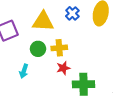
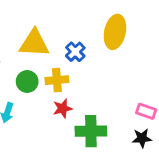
blue cross: (72, 13) -> (75, 52), moved

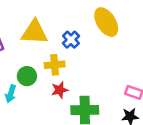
yellow ellipse: (115, 32) -> (106, 22), turned -44
green circle: (27, 81) -> (27, 76), moved

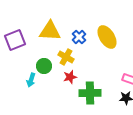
yellow ellipse: (106, 22) -> (107, 37), moved
yellow cross: (55, 65) -> (66, 57), turned 35

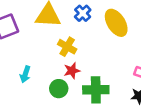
blue cross: (79, 37) -> (83, 13), moved
green circle: (44, 66) -> (59, 89), moved

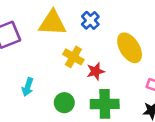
yellow ellipse: (116, 23) -> (130, 48), moved
red star: (72, 71) -> (96, 71), moved

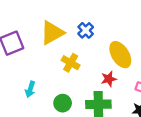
yellow triangle: (52, 23) -> (52, 33), turned -32
red star: (96, 71) -> (109, 79), moved

